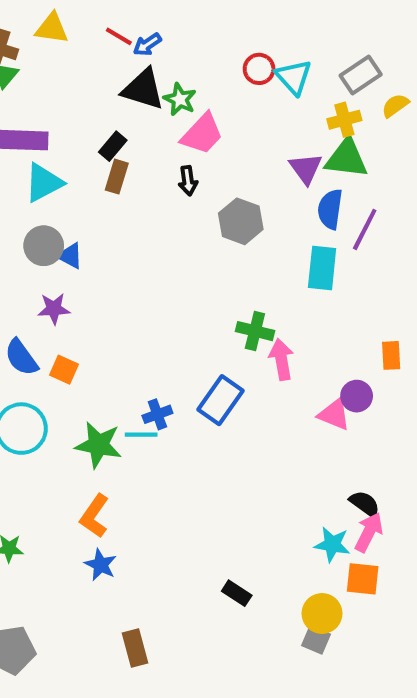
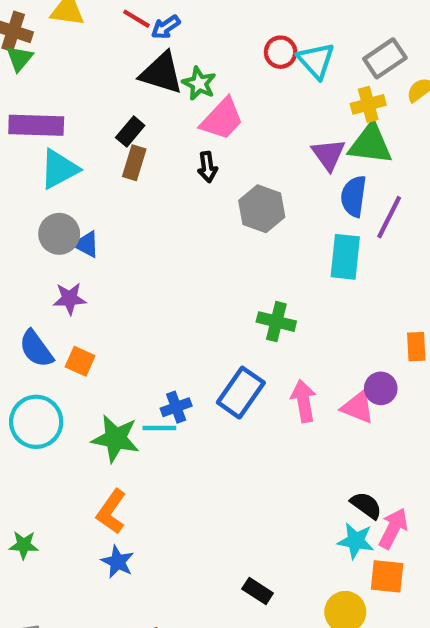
pink arrow: (281, 359) -> (303, 401), moved
black semicircle: (365, 504) -> (366, 505), moved

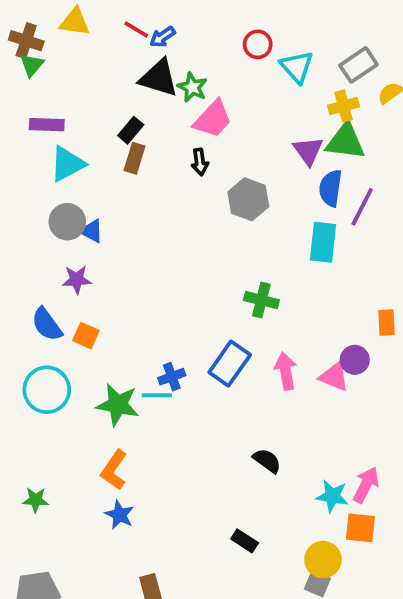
red circle: (281, 52) -> (258, 44), moved
purple rectangle: (36, 125) -> (47, 125), size x0.7
black semicircle: (366, 505) -> (267, 461), moved

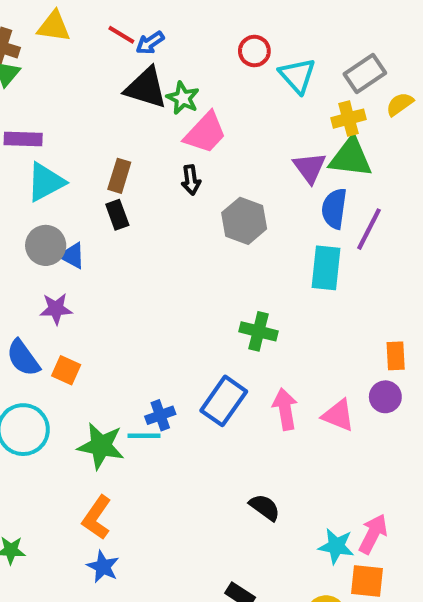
black rectangle: (131, 130) -> (117, 215), moved, turned -60
purple circle: (355, 360) -> (385, 397), moved

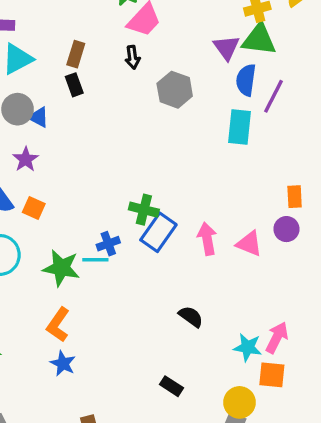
purple star: (56, 309) -> (26, 159), turned -30
green cross: (258, 331) -> (144, 210), moved

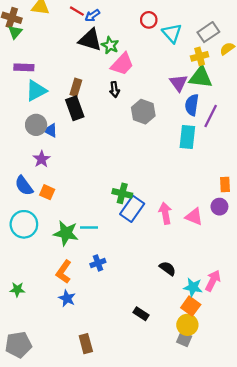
black rectangle: (74, 85) -> (75, 108), size x1.5
blue cross: (108, 244) -> (98, 263), moved
black semicircle: (191, 317) -> (168, 268), moved
orange square: (272, 375) -> (191, 306), moved, turned 30

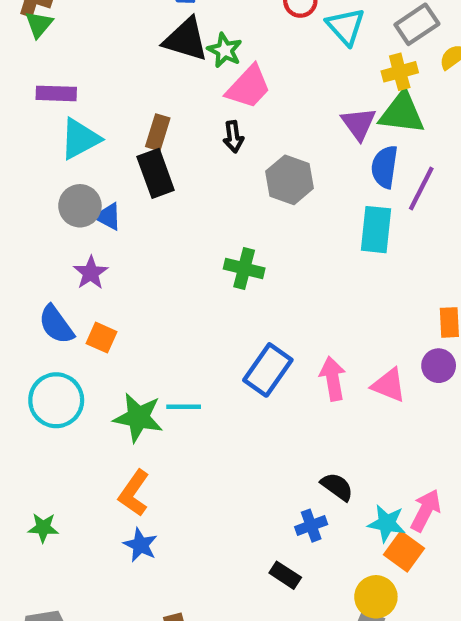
green cross: (122, 193) -> (244, 268), moved
blue cross: (98, 263) -> (311, 526), moved
orange square: (191, 306) -> (404, 551), moved

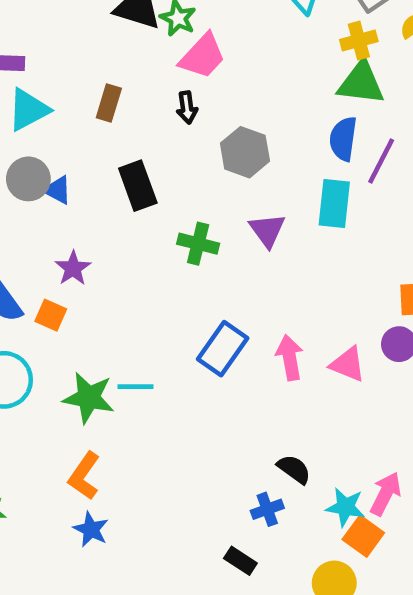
purple triangle: (359, 124) -> (267, 230), moved
black rectangle: (156, 173) -> (138, 186), moved
purple star: (91, 273) -> (73, 268), moved

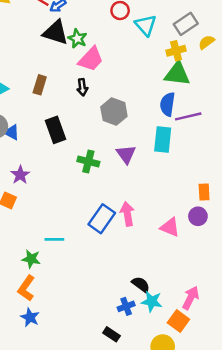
purple line: (381, 161) -> (188, 116), turned 50
pink arrow: (290, 358) -> (127, 214), moved
green star: (89, 398) -> (31, 259), moved, size x0.7
cyan star: (345, 507) -> (152, 301), moved

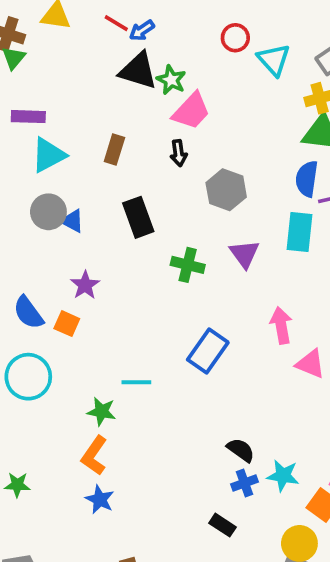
pink arrow: (127, 214) -> (281, 325), moved
black semicircle: (141, 284) -> (241, 450), moved

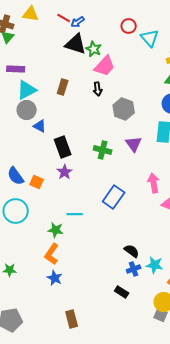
gray circle: (48, 212) -> (27, 110), moved
black rectangle: (138, 217) -> (63, 147), moved
purple star: (85, 285) -> (65, 172), moved

